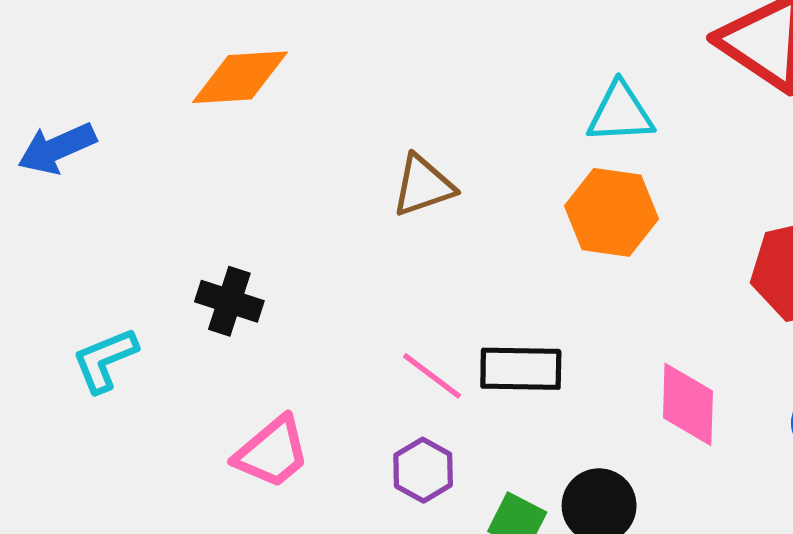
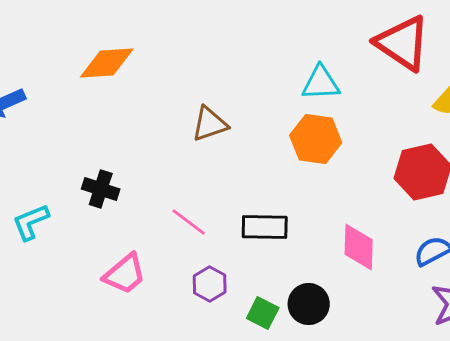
pink line: (432, 376) -> (189, 222), moved

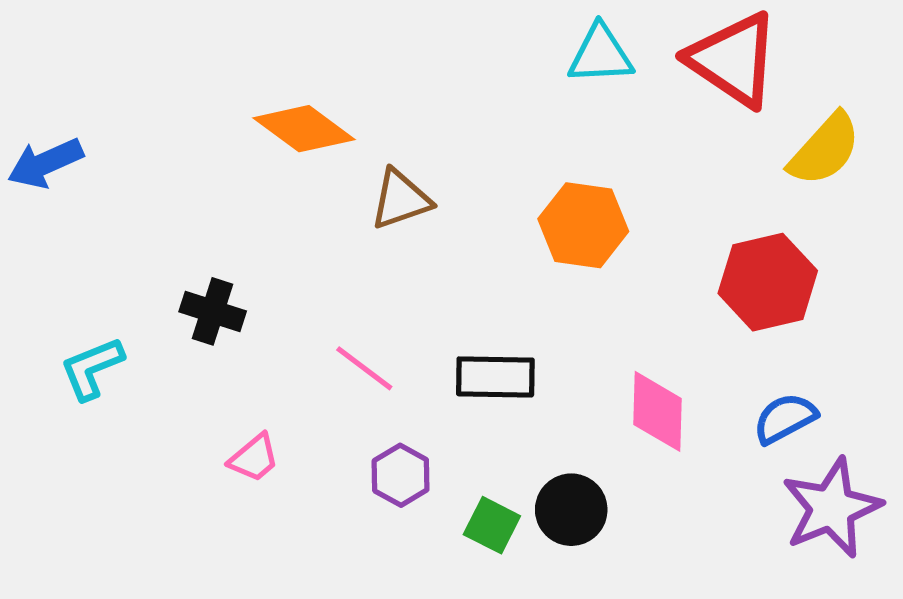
orange diamond: (107, 63) -> (304, 129), moved, turned 40
cyan triangle: (321, 83) -> (601, 55), moved
pink trapezoid: (125, 274) -> (254, 458), size x0.7

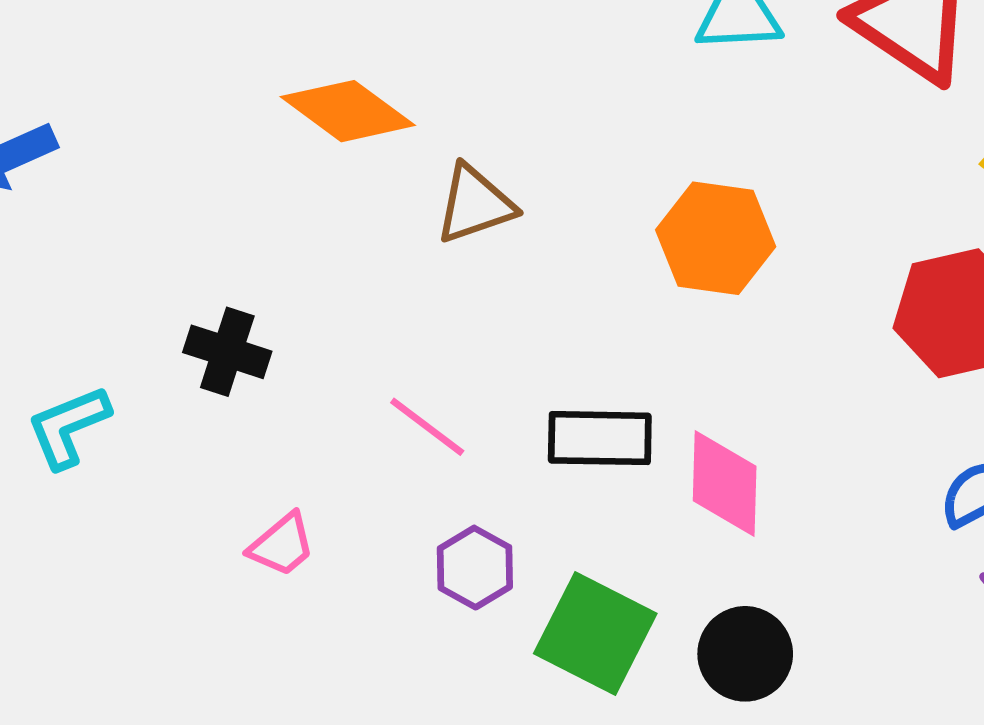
pink diamond: (657, 411) -> (725, 484), moved
black circle: (571, 510) -> (745, 654), moved
green square: (492, 525) -> (595, 633), size x1.6

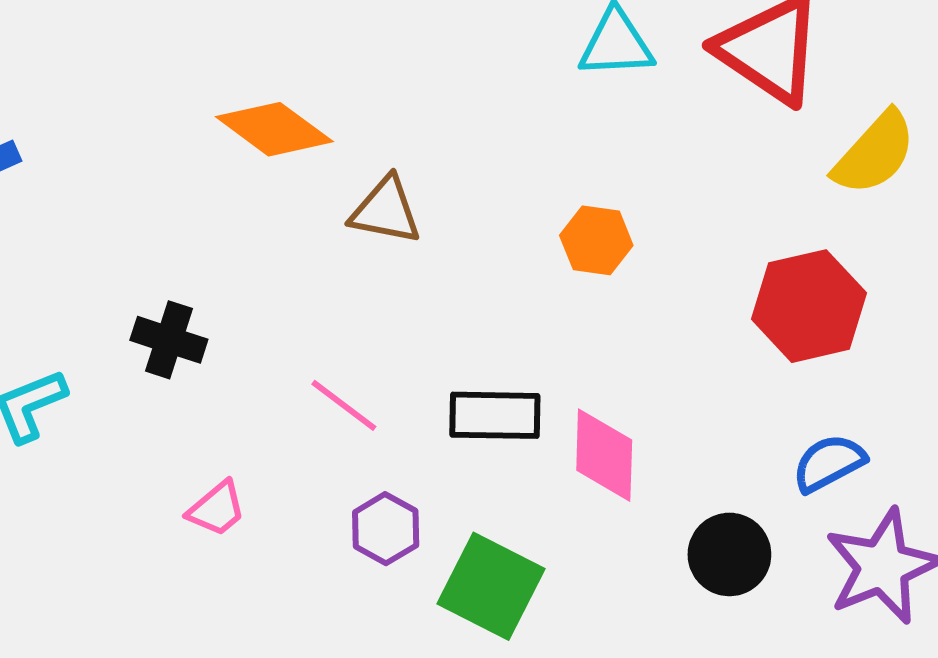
brown triangle: (475, 204) -> (386, 211), turned 30
orange hexagon: (716, 238) -> (596, 240), size x0.7
black circle: (745, 654) -> (729, 554), moved

